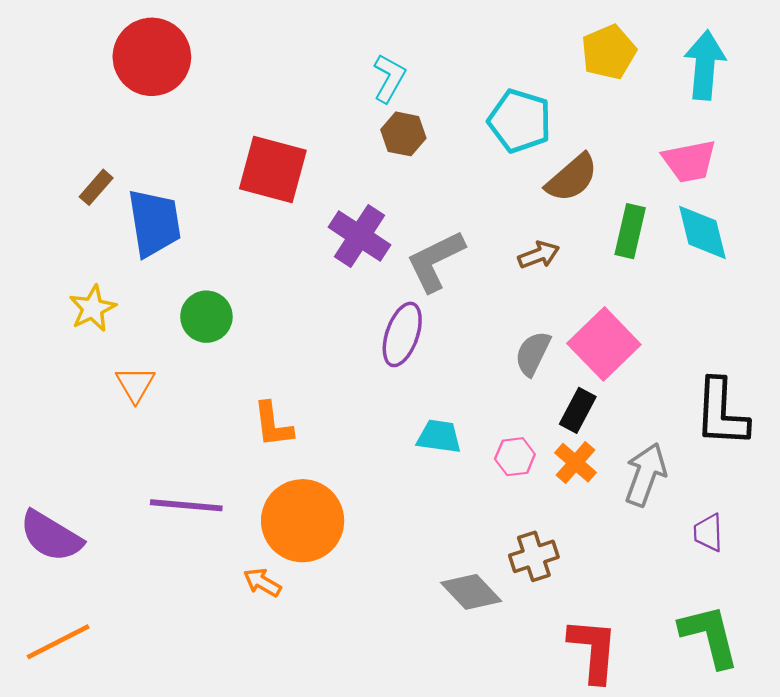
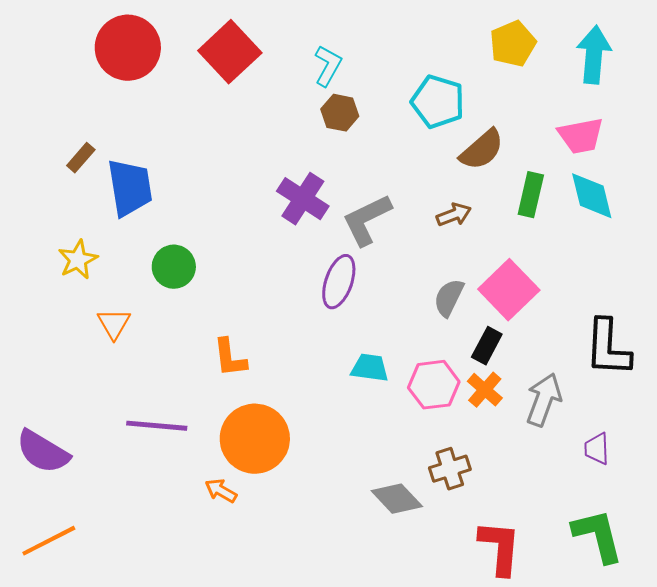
red square: (273, 170) -> (230, 52), moved, turned 32
pink hexagon: (515, 457) -> (434, 385), size x1.5

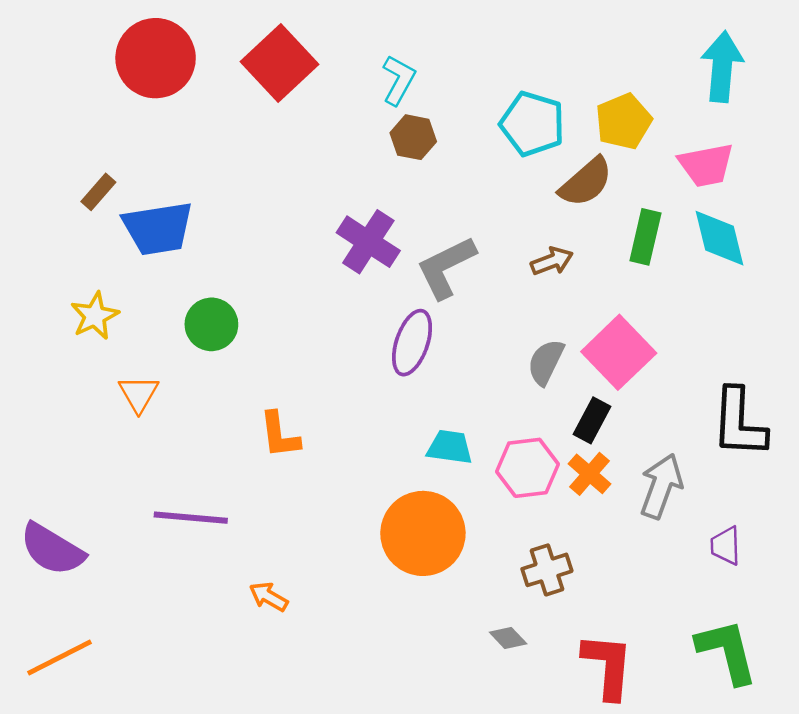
yellow pentagon: (513, 44) -> (624, 121), moved
blue trapezoid: (130, 188) -> (158, 228), turned 90
orange circle: (255, 439) -> (423, 533), moved
gray diamond: (397, 499) -> (508, 638), moved, size x0.6

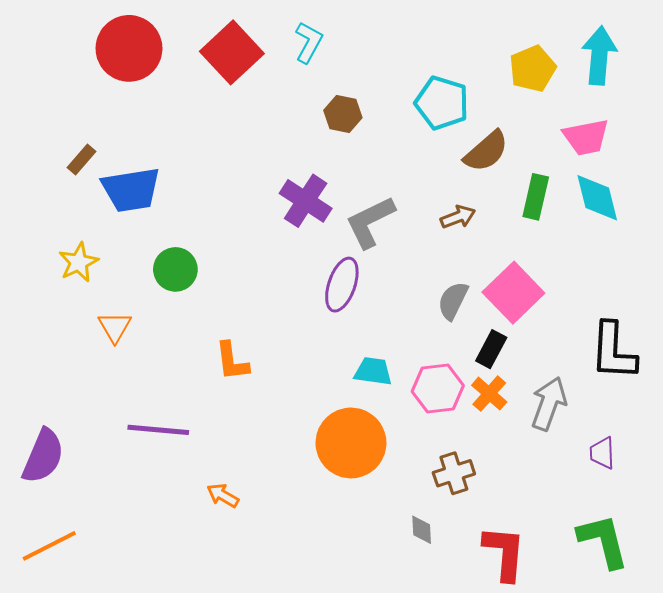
cyan L-shape: (399, 80) -> (309, 42), moved
yellow pentagon: (624, 121) -> (533, 69), moved
purple semicircle: (52, 549) -> (43, 456), turned -98
gray diamond: (508, 638) -> (422, 530), turned 40

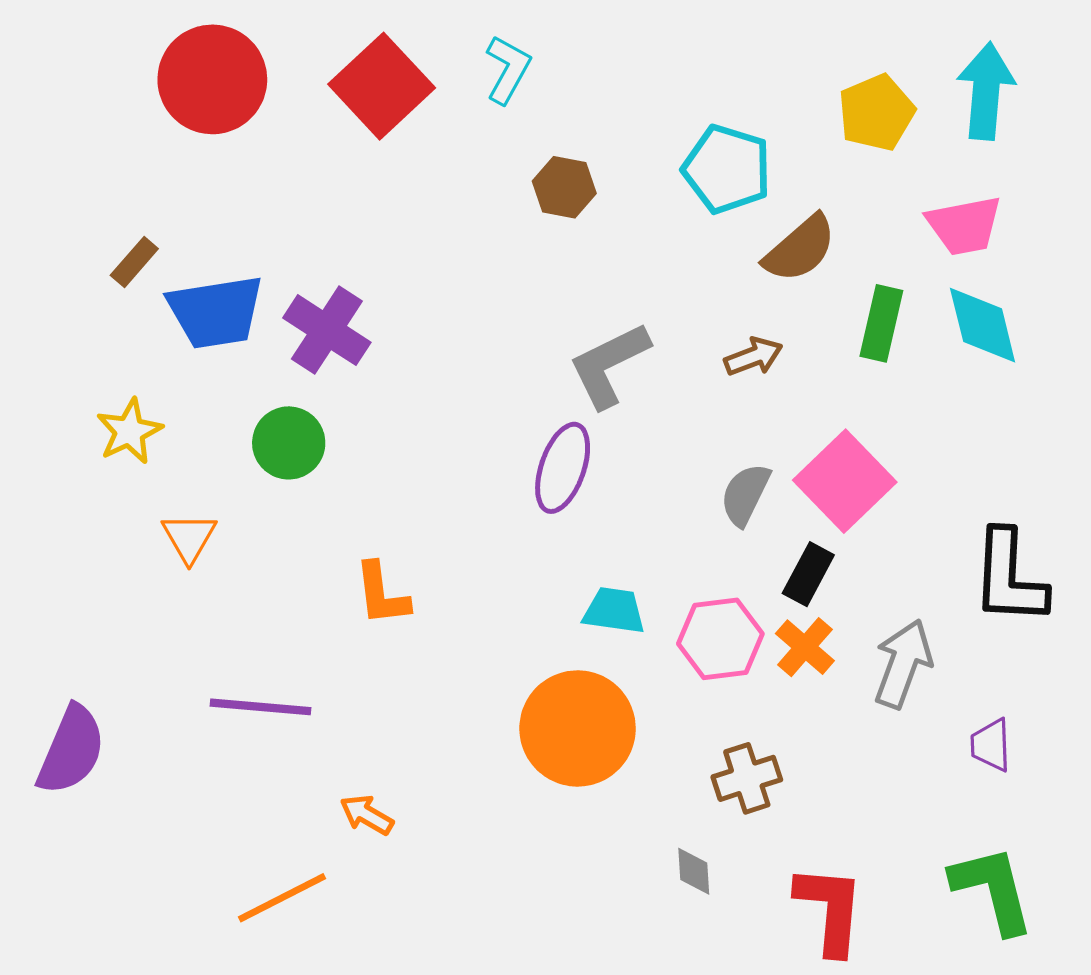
purple cross: (306, 201) -> (327, 330), moved
orange line: (49, 546) -> (282, 898), moved

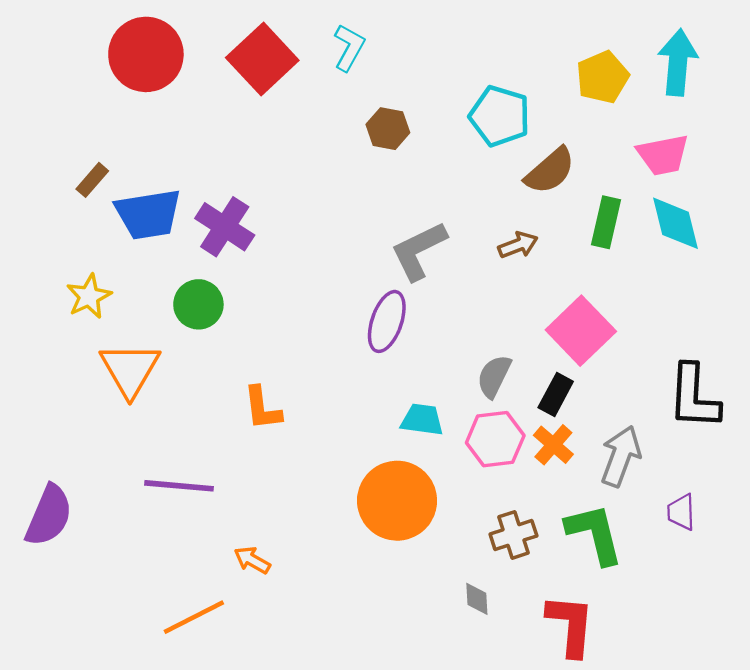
gray semicircle: (745, 494) -> (494, 376), moved
orange triangle: (189, 538) -> (130, 369), size x1.6
green L-shape: (993, 889) -> (594, 534), moved

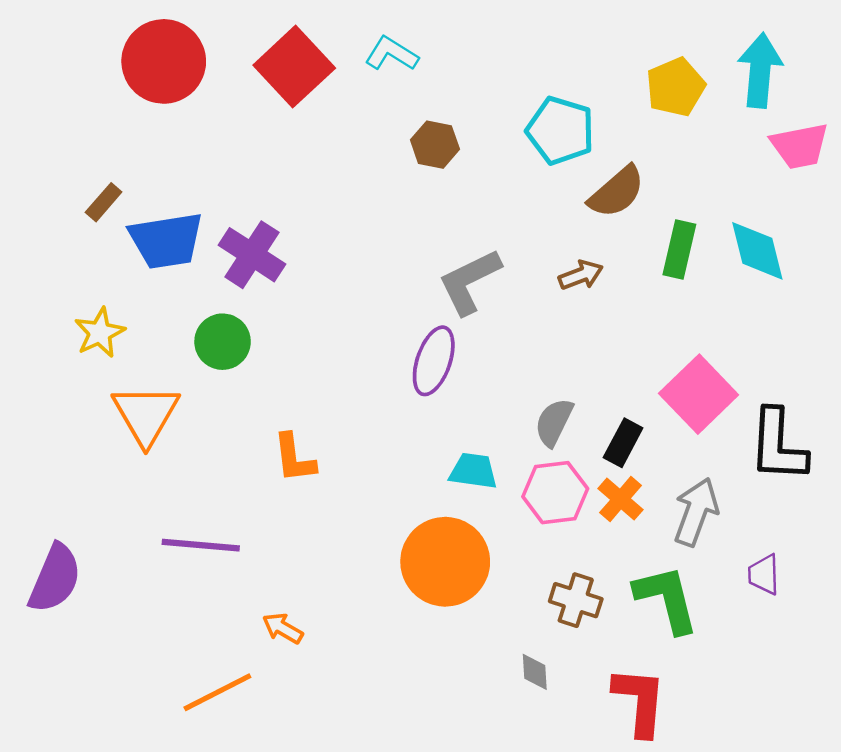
cyan L-shape: (349, 48) -> (391, 54), turned -87
pink trapezoid: (663, 155) -> (800, 146), moved
pink square: (581, 331) -> (699, 394), moved
brown cross: (513, 535) -> (576, 600), turned 36

